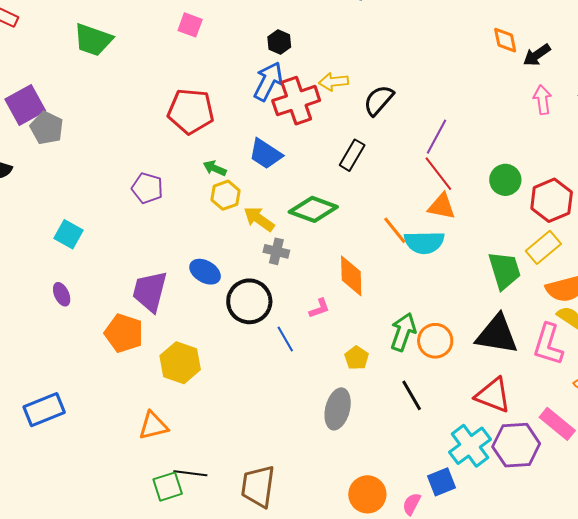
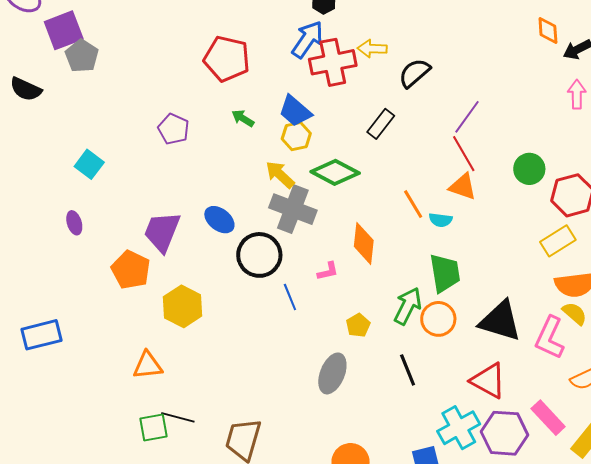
yellow hexagon: (225, 195) -> (296, 136), moved
cyan semicircle: (424, 242) -> (441, 220), size x0.6
gray cross: (276, 251) -> (293, 209), size x1.8
green trapezoid: (504, 270) -> (445, 273), moved

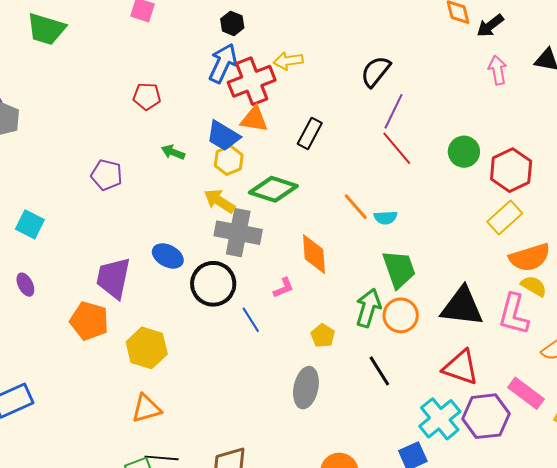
red pentagon: (227, 59) -> (147, 96), size x0.6
black semicircle: (414, 73) -> (376, 71), moved
orange triangle: (463, 187) -> (254, 119), moved
orange triangle: (148, 365) -> (146, 409), moved

